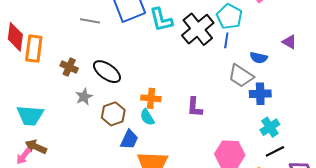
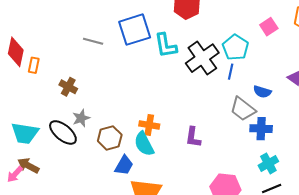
orange rectangle: (34, 49) -> (34, 65), size x0.6
black ellipse: (107, 72) -> (63, 132), moved
cyan semicircle: (147, 117) -> (144, 144), size x1.4

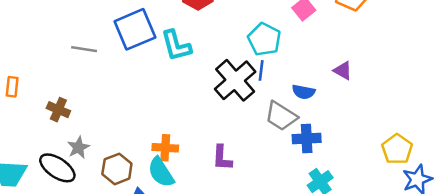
black cross: (202, 58) -> (235, 80), moved

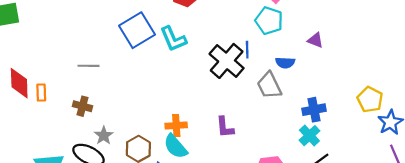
cyan pentagon: (264, 39) -> (269, 21), moved
gray line: (84, 49) -> (89, 66), moved
gray trapezoid: (281, 116) -> (269, 85), turned 40
blue cross: (307, 139) -> (314, 110), moved

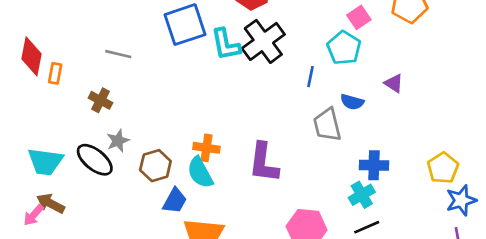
black cross: (227, 61) -> (263, 41), moved
purple L-shape: (225, 127) -> (264, 163), size x1.5

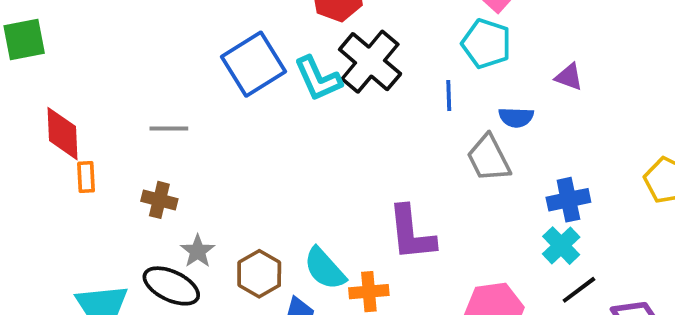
red diamond: (31, 56) -> (62, 134), moved
orange cross: (206, 148) -> (369, 292), moved

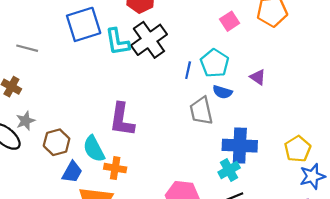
cyan pentagon: (486, 44) -> (215, 63), moved
blue cross: (568, 200) -> (240, 146), size x1.4
purple L-shape: (411, 233) -> (122, 120), moved

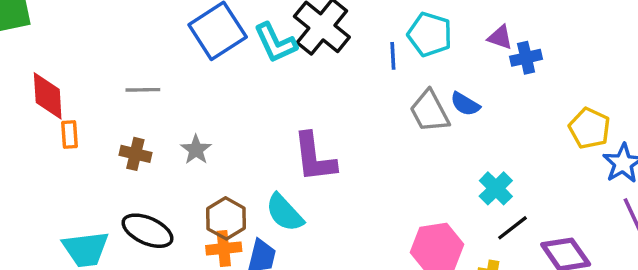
blue semicircle: (222, 92) -> (465, 104), moved, turned 30
gray star: (25, 121) -> (196, 150), moved
blue cross: (240, 146) -> (526, 58), moved, size x0.6
orange cross: (115, 168) -> (224, 248), moved

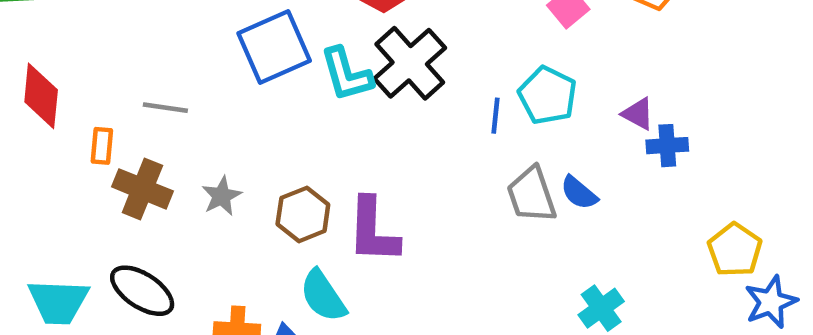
orange rectangle: (69, 135) -> (102, 146), moved
brown cross: (135, 154) -> (142, 189), size x1.4
brown hexagon: (226, 218) -> (303, 214), moved

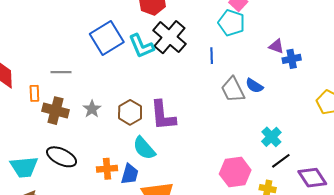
cyan pentagon: (548, 95) -> (231, 23), moved

